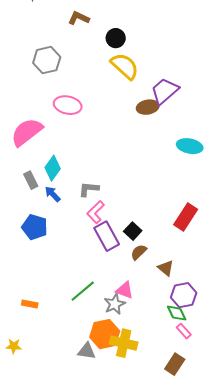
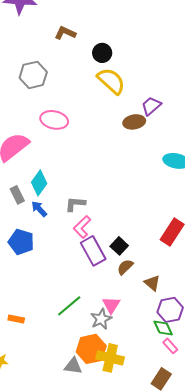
purple trapezoid: (165, 91) -> (151, 106), size x0.7
pink triangle: (125, 290) -> (111, 305), turned 42

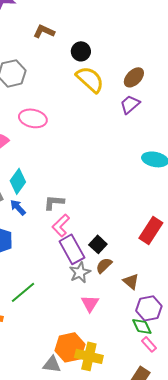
brown ellipse: (134, 122) -> (134, 77), moved, turned -35
green line: (69, 306) -> (23, 292), moved
gray star: (101, 319) -> (80, 272), moved

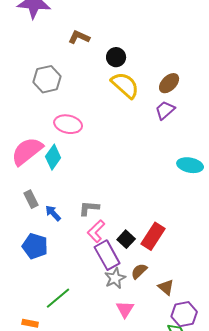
cyan diamond: (18, 181) -> (53, 157), moved
red rectangle: (151, 230) -> (153, 236), moved
black square: (98, 244) -> (126, 239), moved

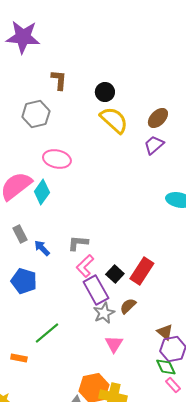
brown L-shape: (79, 37) -> (59, 80), moved, turned 70
brown triangle: (166, 287) -> (165, 332), moved

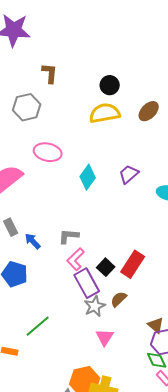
black circle: (105, 92) -> (110, 85), moved
yellow semicircle: (114, 120) -> (105, 113), turned -52
purple trapezoid: (154, 145) -> (129, 174), moved
cyan diamond: (42, 192) -> (88, 177), moved

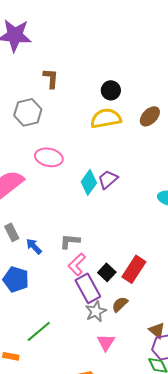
purple trapezoid: (129, 174) -> (108, 179), moved

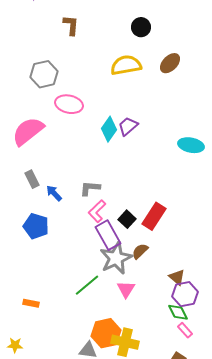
black circle: (111, 90) -> (141, 27), moved
gray hexagon: (28, 112) -> (44, 74), moved
gray star: (96, 311) -> (116, 258), size x1.5
green line: (39, 331) -> (87, 285), moved

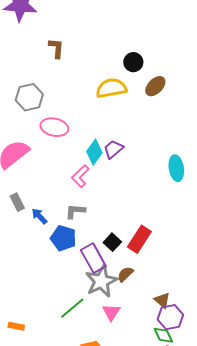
black circle: (141, 27) -> (133, 62), moved
cyan ellipse: (191, 145) -> (176, 168), turned 70
pink L-shape: (97, 211) -> (80, 176), moved
blue pentagon: (36, 226) -> (63, 238), moved

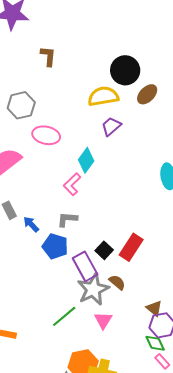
black circle: (133, 62) -> (125, 70), size x1.5
purple trapezoid: (113, 149) -> (111, 126), moved
brown semicircle: (125, 274) -> (117, 282), turned 84

